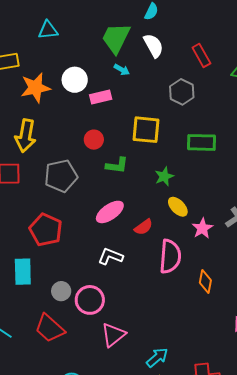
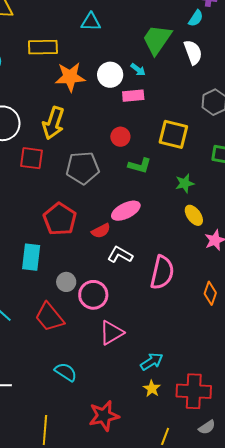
cyan arrow: (122, 70) -> (138, 70), moved
red semicircle: (144, 227) -> (101, 231), moved
pink semicircle: (170, 256) -> (162, 272), moved

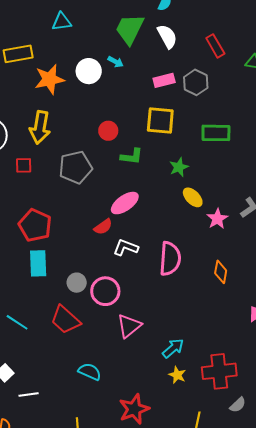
pink rectangle: (133, 96) -> (164, 80), moved
red square: (32, 158) -> (24, 165), size x0.7
red pentagon: (60, 219) -> (35, 225), moved

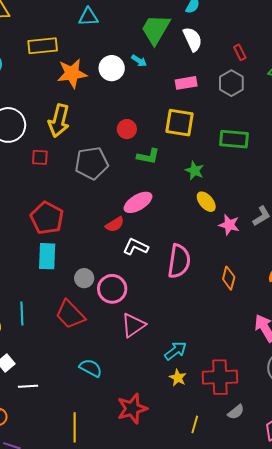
red rectangle: (215, 46) -> (240, 52), size x0.7
gray hexagon: (196, 82) -> (231, 83), moved
green star: (179, 167) -> (195, 171), turned -30
pink star: (217, 219) -> (229, 225), turned -30
cyan line: (17, 322) -> (22, 313), turned 50

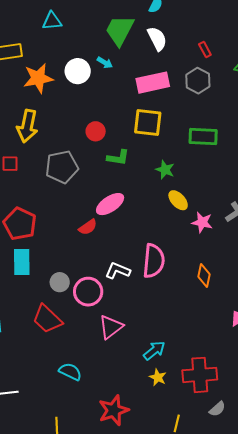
pink rectangle: (186, 83) -> (153, 83), size x1.5
white L-shape: (136, 247) -> (118, 271), moved

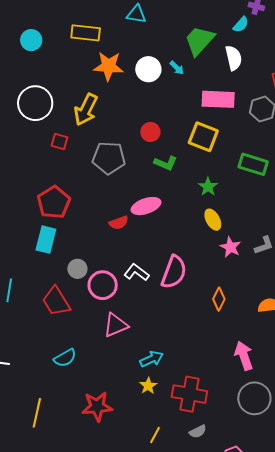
cyan semicircle: (70, 372) -> (65, 358), turned 110

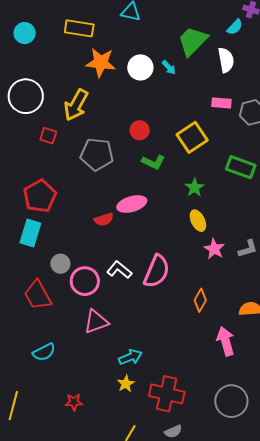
pink rectangle: (218, 99) -> (221, 103), moved, size x0.6
yellow square: (203, 137) -> (192, 137), turned 32
pink arrow: (244, 356) -> (226, 341), moved
red star: (97, 406) -> (74, 402), size x0.6

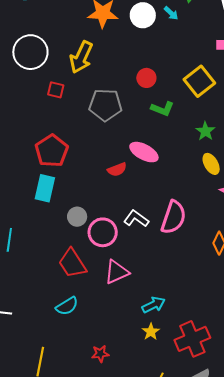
pink ellipse: (132, 204) -> (144, 152), turned 48
red trapezoid: (38, 295) -> (72, 263), moved
red cross: (167, 394) -> (192, 339), turned -32

